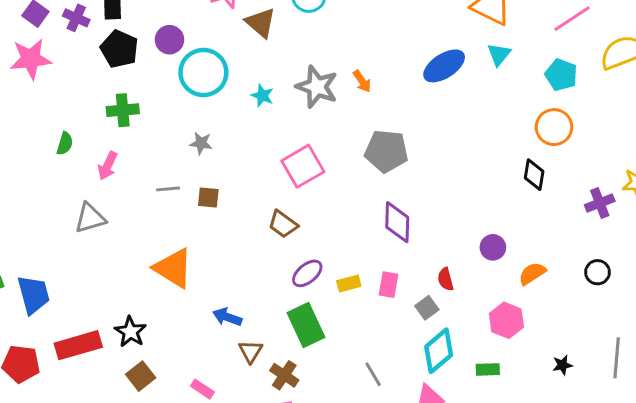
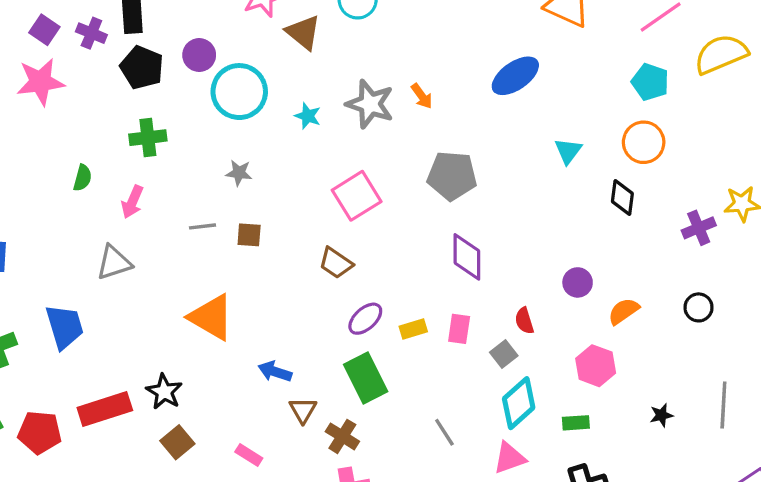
cyan triangle: (499, 54) -> (568, 151), moved
blue trapezoid: (33, 295) -> (65, 327), moved

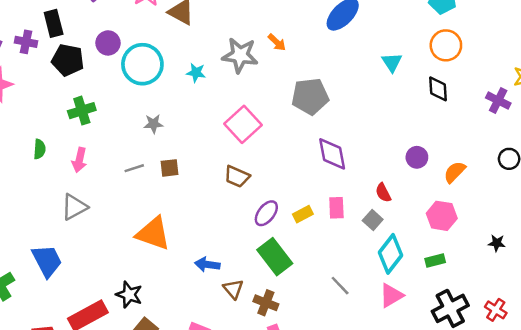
purple cross: (699, 228) -> (498, 100), turned -30
black star: (661, 415) -> (497, 243), turned 30

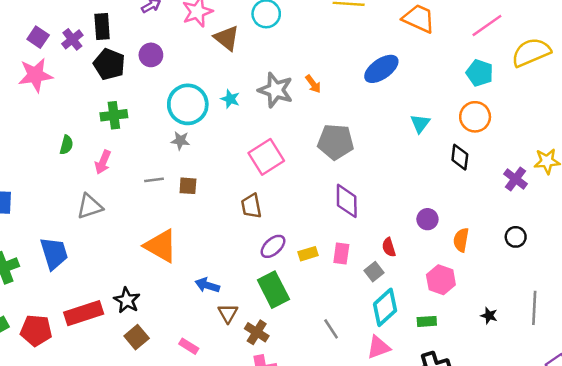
purple cross: (26, 42) -> (72, 39), turned 30
cyan circle: (142, 64) -> (188, 104), moved
orange semicircle: (455, 172) -> (461, 240), turned -45
brown trapezoid: (237, 176) -> (251, 206), turned 45

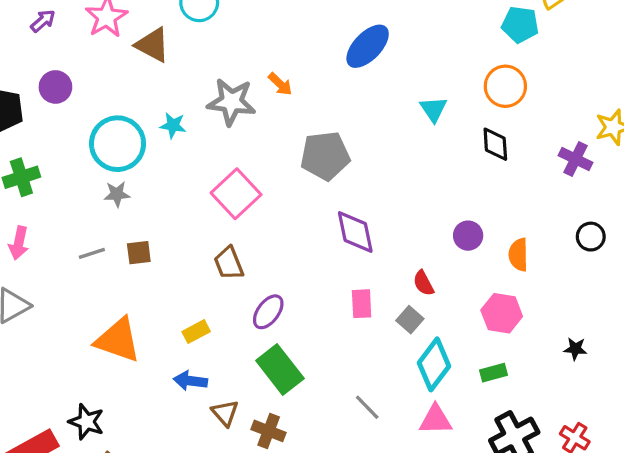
cyan pentagon: (480, 73) -> (520, 24), moved
yellow rectangle: (308, 254) -> (196, 332), moved
pink triangle: (378, 347) -> (435, 420), turned 30

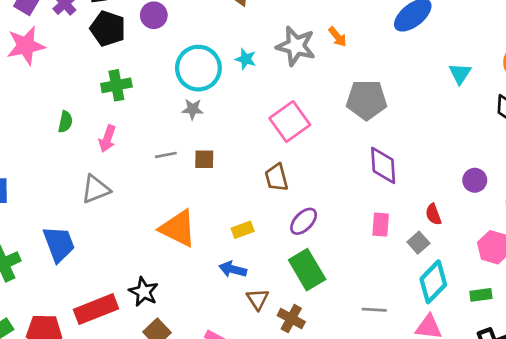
gray line: (367, 407) -> (374, 310), turned -50

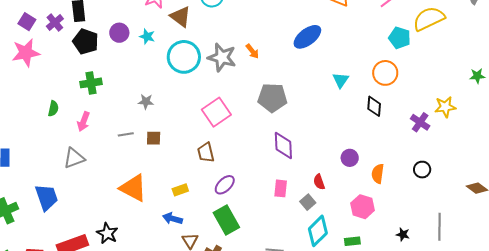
cyan star: (246, 59) -> (147, 36), moved
cyan circle: (198, 68) -> (184, 57), moved

